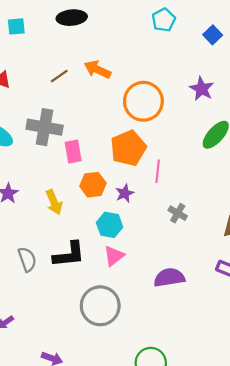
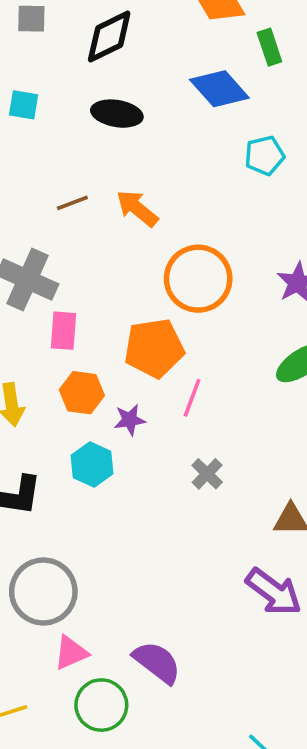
pink triangle: (114, 256) -> (71, 653), moved
purple semicircle: (169, 278) -> (157, 662), moved, turned 32

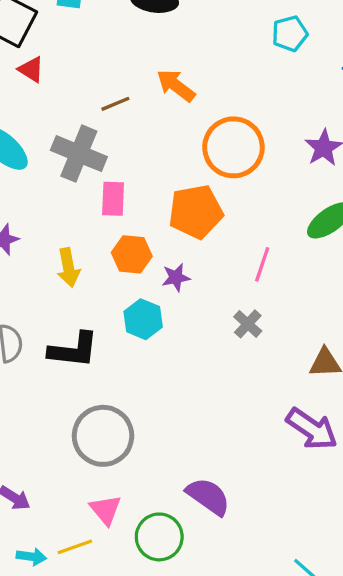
brown line: (72, 203) -> (115, 104), moved
pink line: (192, 398) -> (262, 264), moved
pink triangle: (71, 653) -> (106, 510), moved, turned -44

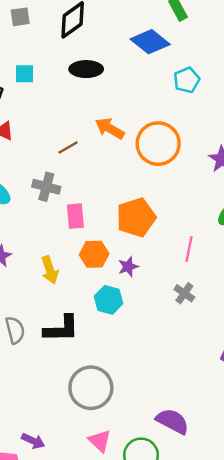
orange circle: (233, 147) -> (158, 144), moved
gray cross: (79, 154) -> (46, 187), size x0.7

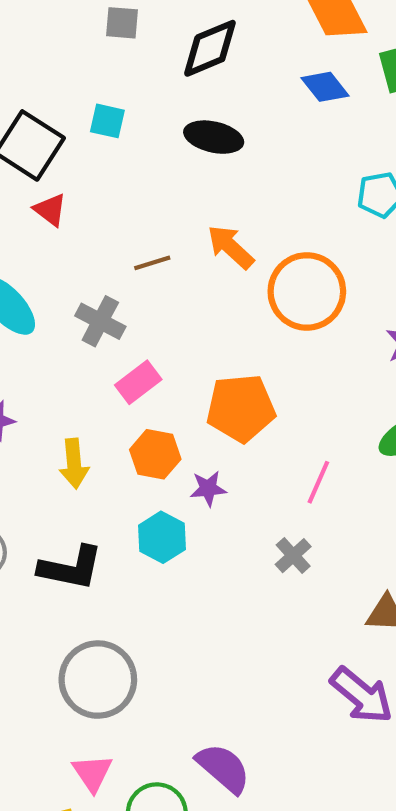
blue diamond: (150, 42) -> (325, 87), moved, size x0.7
pink rectangle: (75, 216) -> (138, 382), turned 45

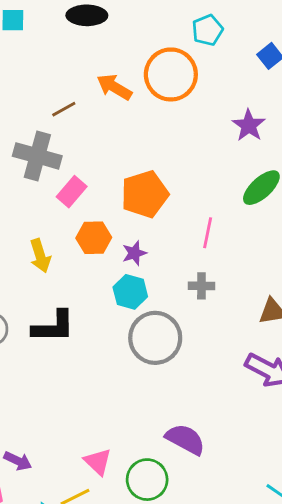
orange circle: (307, 291) -> (171, 74), moved
gray cross: (100, 321) -> (37, 156), size x1.4
cyan hexagon: (162, 537) -> (130, 292), moved
gray cross: (293, 556) -> (201, 286), turned -35
gray circle: (98, 680) -> (155, 338), moved

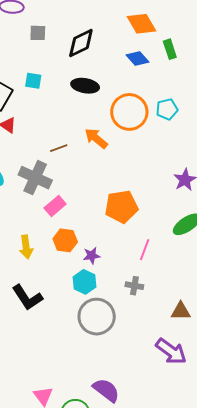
orange circle: (171, 74) -> (129, 112), moved
orange pentagon: (145, 194) -> (121, 207), moved
black L-shape: (53, 327) -> (27, 297), turned 48

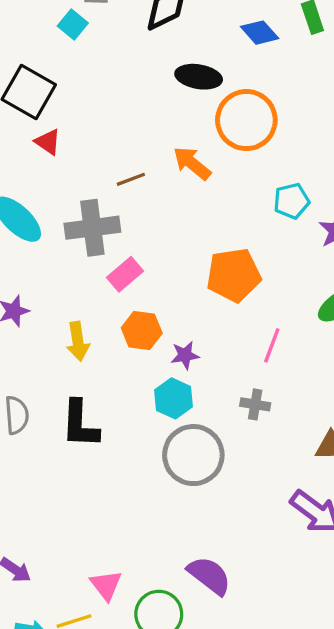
cyan square: (33, 81) -> (73, 24), moved, turned 30
black ellipse: (85, 86) -> (199, 77), moved
cyan pentagon: (167, 109) -> (292, 201), moved
gray cross: (35, 178) -> (92, 228), turned -32
black L-shape: (27, 297) -> (80, 424), turned 36

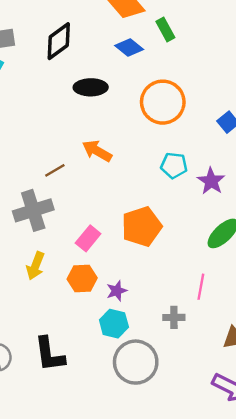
orange circle: (246, 120) -> (163, 102), moved
cyan pentagon: (292, 201) -> (174, 165), turned 30
pink rectangle: (125, 274) -> (88, 238), moved
yellow arrow: (78, 341) -> (35, 266), moved, turned 40
pink line: (272, 345) -> (201, 287), moved

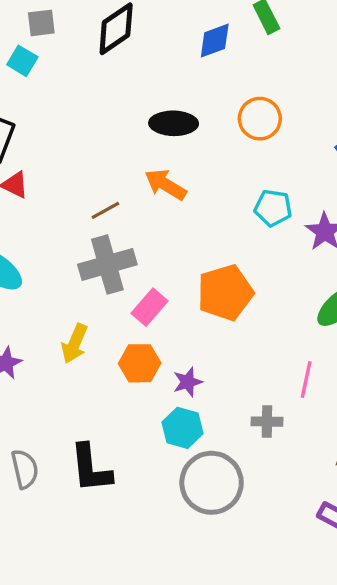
blue diamond: (129, 47) -> (215, 41), turned -60
black ellipse: (91, 87) -> (174, 123), moved
orange circle: (163, 102) -> (260, 119), size x0.7
gray cross: (33, 210) -> (107, 265), moved

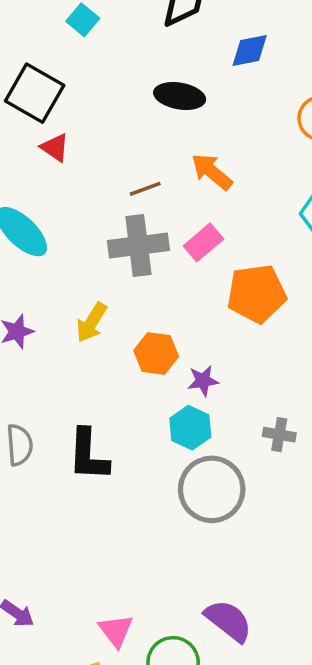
blue diamond: (215, 41) -> (250, 51), moved
black ellipse: (174, 123) -> (180, 96), moved
pink rectangle: (149, 307) -> (203, 242), moved

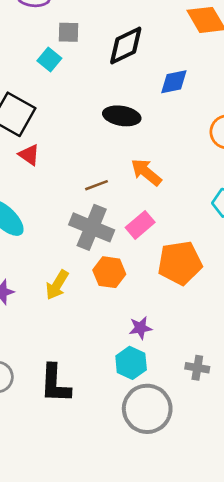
gray cross: (138, 245) -> (92, 227), turned 30
orange hexagon: (156, 354) -> (109, 272), moved

